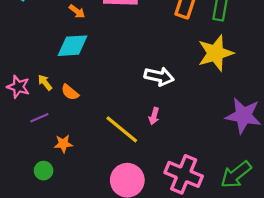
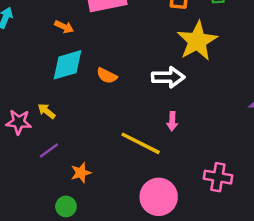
yellow star: (215, 53) -> (197, 41), moved
orange semicircle: (70, 92) -> (107, 76), moved
pink cross: (184, 174) -> (218, 177), size x0.7

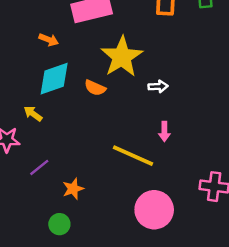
yellow star: (197, 41) -> (122, 57), moved
white arrow: (168, 77) -> (158, 86), size x0.6
yellow arrow: (47, 111) -> (33, 114), moved

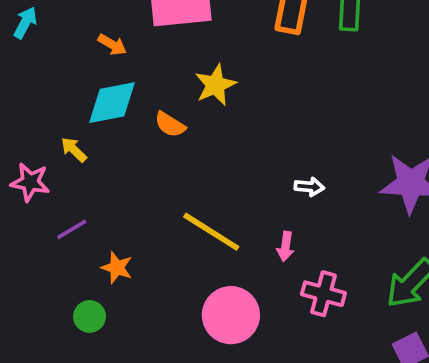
yellow star: (122, 57) -> (215, 85), size x0.7
white arrow: (158, 86) -> (309, 187), moved
pink arrow: (164, 131) -> (286, 246), moved
orange star: (73, 189) -> (117, 268), turned 30

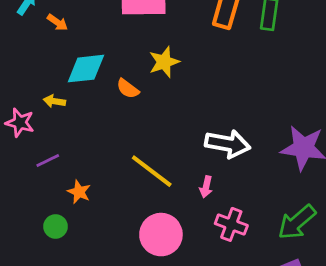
orange arrow: (112, 45) -> (57, 22), moved
yellow arrow: (74, 150) -> (54, 101), turned -40
white arrow: (309, 187) -> (228, 144), size x2.0

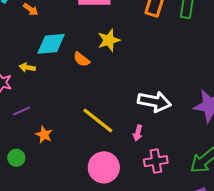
pink cross: (231, 224) -> (156, 161), turned -30
green circle: (56, 226) -> (16, 158), moved

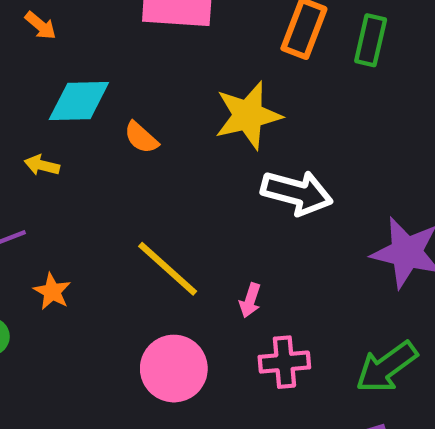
yellow star: (109, 40) -> (248, 115), moved, size x1.4
yellow arrow: (27, 67) -> (42, 165), moved
white arrow: (154, 102) -> (297, 193), moved

